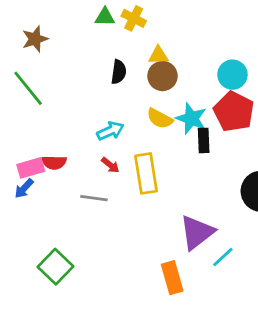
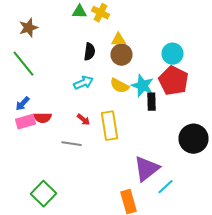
cyan arrow: (110, 131) -> (84, 83), moved
blue arrow: (24, 188) -> (22, 104), moved

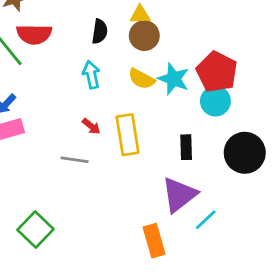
cyan circle: (172, 54) -> (215, 101), moved
cyan arrow: (84, 83) -> (91, 75), turned -78
black rectangle: (152, 102) -> (186, 147), moved
red semicircle: (42, 118) -> (34, 34), moved, size x1.4

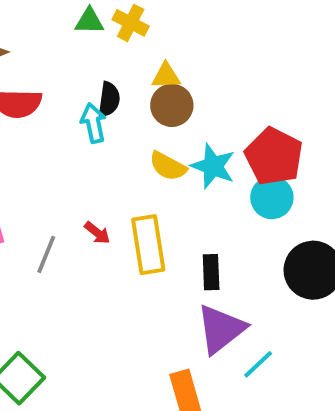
cyan arrow: (91, 75) -> (93, 123), moved
black rectangle: (186, 147) -> (211, 272), moved
gray line: (75, 160) -> (46, 254), moved, turned -76

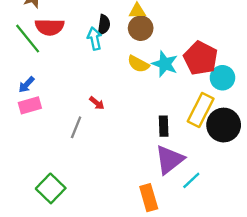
cyan circle: (272, 198) -> (222, 78), moved
yellow rectangle: (148, 245) -> (201, 110), moved, turned 36
gray line: (46, 254) -> (76, 127), moved

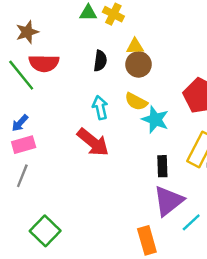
cyan arrow: (95, 39) -> (100, 108), moved
cyan star: (165, 64) -> (155, 119), moved
red arrow: (97, 103) -> (93, 142), size x2.0
gray line: (76, 127) -> (22, 176), moved

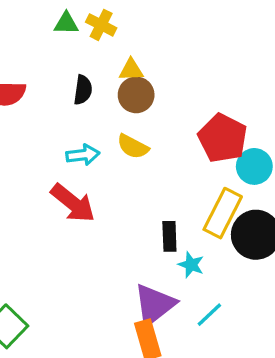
cyan arrow: (100, 108) -> (83, 155), turned 95
cyan star: (155, 119) -> (191, 265), moved, size x0.7
purple triangle: (168, 201) -> (154, 305), moved

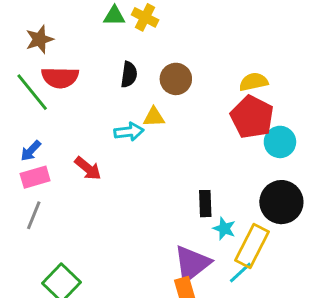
yellow triangle: (131, 70) -> (154, 117), moved
yellow semicircle: (133, 146) -> (254, 82), moved, turned 140
red arrow: (73, 203) -> (88, 168), moved, size x0.7
yellow rectangle: (223, 213) -> (252, 246), moved

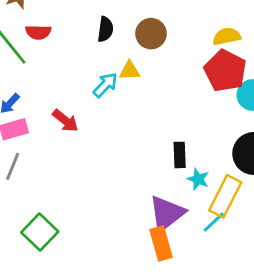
red semicircle: (60, 77) -> (38, 32), size x0.7
cyan arrow: (129, 132) -> (105, 85), turned -40

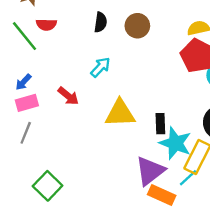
yellow triangle: (130, 71) -> (120, 113), moved, size x1.8
cyan star: (198, 179) -> (175, 143), size x1.8
orange rectangle: (161, 243) -> (162, 195), moved, turned -50

